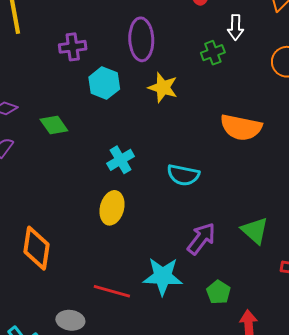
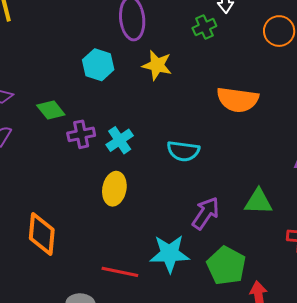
purple cross: (73, 47) -> (81, 134), moved
green triangle: (255, 231) -> (258, 202), turned -36
green pentagon: (218, 292) -> (226, 266), size x1.6

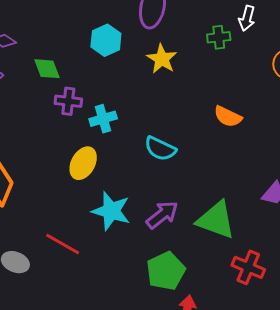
orange semicircle: (238, 100) -> (228, 117), size x0.7
green triangle: (258, 202) -> (216, 220), size x1.4
cyan star: (170, 254) -> (111, 211), moved

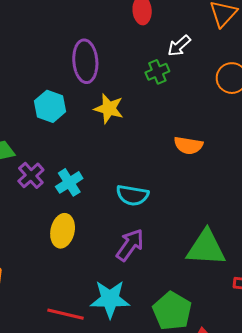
white arrow: (247, 18) -> (179, 46), turned 50
purple cross: (68, 101) -> (31, 175), turned -32
cyan star: (111, 211) -> (110, 299), moved
purple arrow: (162, 215) -> (130, 245), moved

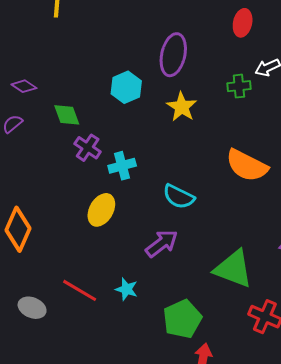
orange semicircle: (188, 145) -> (247, 166), size x1.5
purple cross: (31, 175) -> (88, 148), turned -32
cyan star: (110, 299) -> (126, 289), size x0.6

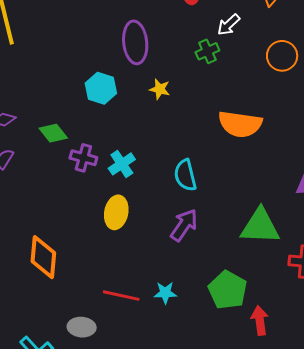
yellow star: (182, 107) -> (160, 89), size x0.7
cyan semicircle: (179, 197) -> (185, 175), turned 68
cyan star: (126, 289) -> (165, 293), moved

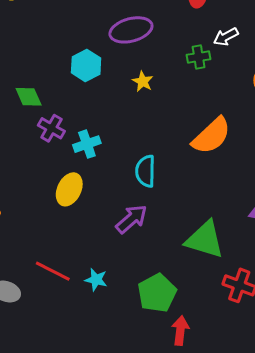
purple ellipse: (135, 42) -> (131, 30), turned 66
orange semicircle: (240, 124) -> (211, 136), turned -66

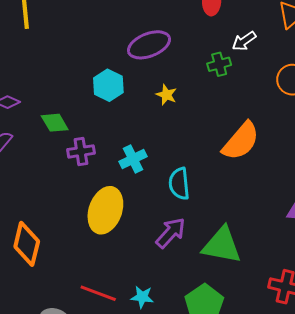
purple cross: (51, 128) -> (81, 151), turned -32
cyan cross: (87, 144) -> (133, 159), moved
yellow ellipse: (69, 189) -> (105, 210), size x1.4
green triangle: (205, 240) -> (222, 245), moved

